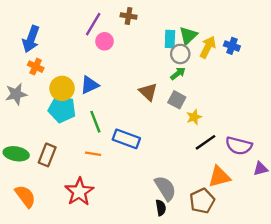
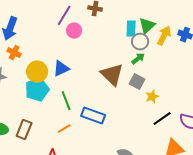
brown triangle: (148, 92) -> (112, 75), size x1.4
cyan pentagon: (62, 109) -> (37, 90), turned -30
orange line: (93, 154) -> (64, 129), turned -40

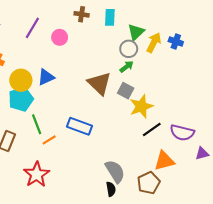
purple line: (64, 16) -> (32, 28), moved
cyan rectangle: (131, 29) -> (110, 17), moved
yellow star: (152, 97) -> (141, 106), size x1.6
green line: (66, 101) -> (37, 124), moved

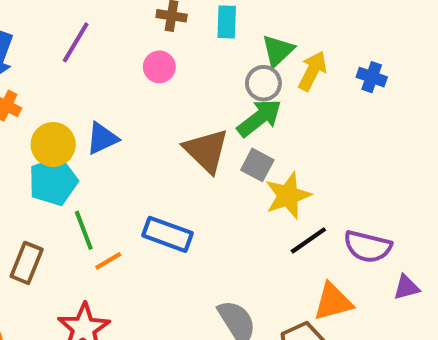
pink circle: (60, 37) -> (159, 67), moved
blue cross: (176, 42) -> (372, 77), moved
green arrow: (127, 67) -> (259, 118), size x1.6

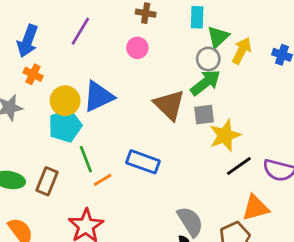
cyan rectangle: (227, 22) -> (197, 17), moved
blue triangle: (102, 138) -> (98, 97), size x1.4
gray square: (257, 165) -> (204, 115), turned -35

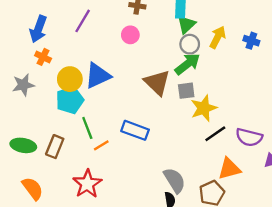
green triangle: (218, 37) -> (186, 24), moved

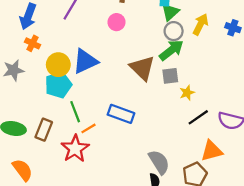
yellow star: (204, 108) -> (187, 93), size x0.6
red star: (87, 184) -> (75, 149), moved

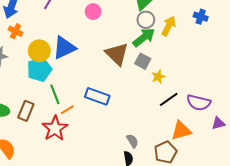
yellow arrow: (200, 24) -> (169, 26), moved
gray square: (170, 76) -> (143, 61), turned 35
gray semicircle: (159, 162) -> (132, 141), size x0.6

